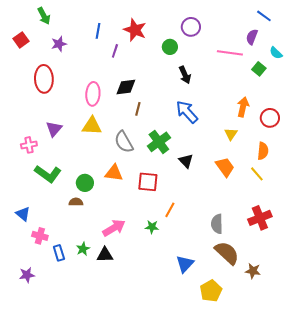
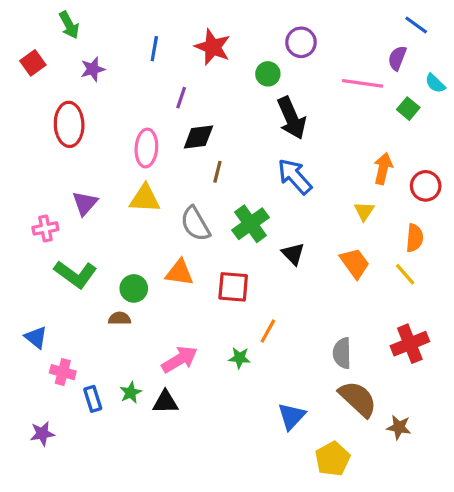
purple line: (115, 51) -> (181, 98), moved
black arrow: (185, 75) -> (292, 118), size x1.5

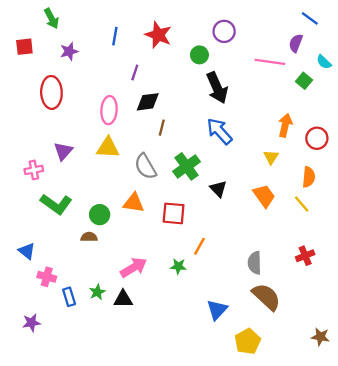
red square: (33, 63) -> (24, 47), turned 30
red cross: (410, 344) -> (305, 256), size x0.7
brown star: (399, 427) -> (320, 337), moved

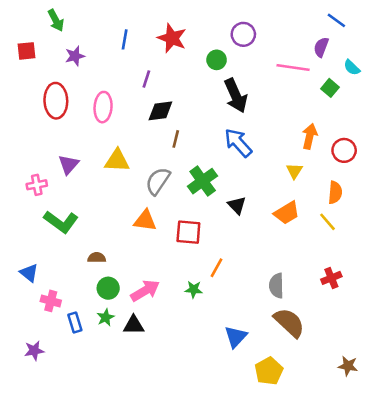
pink ellipse: (109, 110) -> (103, 107), moved
gray semicircle: (145, 166) -> (158, 181), turned 64
orange trapezoid: (264, 196) -> (287, 213), turned 95
green circle: (100, 215) -> (108, 288), moved

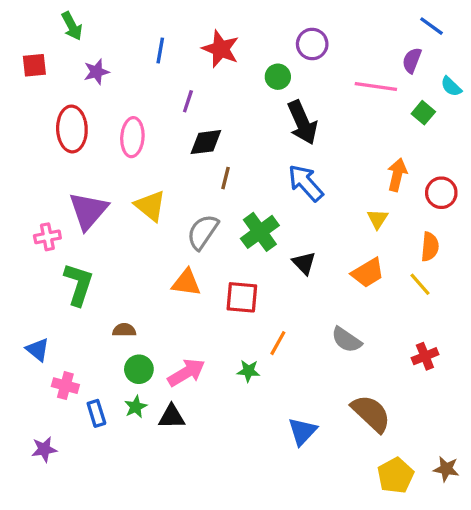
yellow triangle: (117, 161) -> (150, 206), turned 36
purple triangle: (69, 164) -> (88, 211), size x1.5
green L-shape: (61, 222) -> (78, 284), turned -108
gray semicircle: (276, 286) -> (346, 340), moved, turned -55
yellow pentagon: (269, 371) -> (396, 475), moved

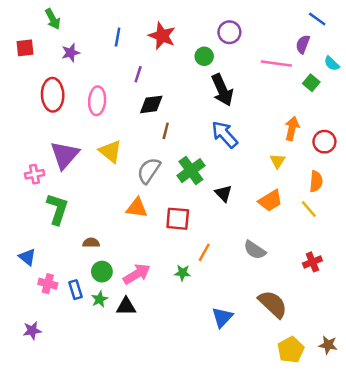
blue rectangle: (96, 413) -> (75, 290), moved

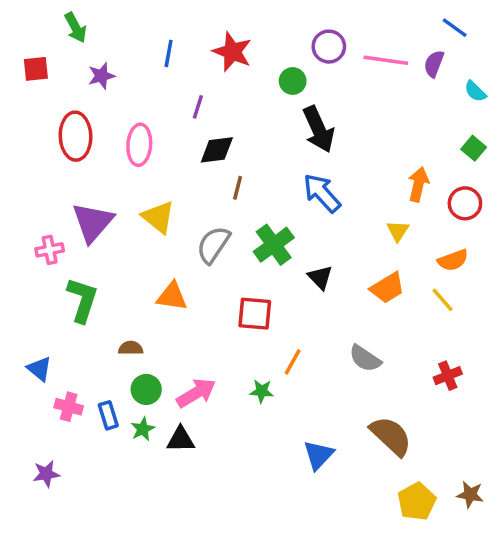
pink line: (276, 63) -> (386, 60), moved
green square: (311, 83) -> (474, 148), moved
orange semicircle: (316, 181) -> (453, 260), turned 65
orange triangle: (137, 208) -> (172, 296), moved

